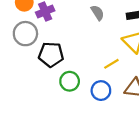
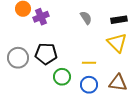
gray circle: (25, 34) -> (18, 58), moved
yellow line: (111, 64) -> (89, 63), moved, turned 32

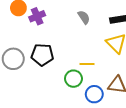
green circle: (62, 77) -> (73, 79), moved
blue circle: (89, 85) -> (94, 94), moved

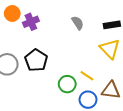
black pentagon: (42, 55) -> (36, 60), turned 30
yellow line: (87, 64) -> (87, 76), moved, turned 32

